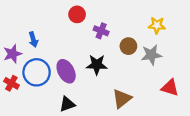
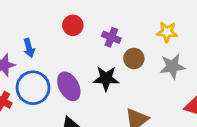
red circle: (77, 14) -> (73, 25), moved
yellow star: (157, 25) -> (167, 32), moved
brown circle: (128, 46) -> (134, 59), moved

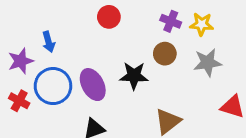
red circle: (73, 25) -> (109, 17), moved
purple cross: (111, 37) -> (171, 21), moved

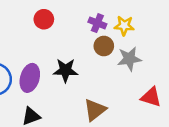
brown circle: (165, 54) -> (104, 46), moved
purple ellipse: (93, 85) -> (30, 78), turned 44

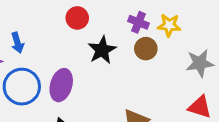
gray star: (129, 59) -> (200, 63), moved
black star: (66, 70) -> (102, 50), moved, turned -30

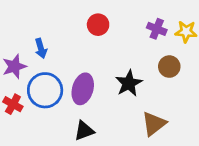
brown circle: (146, 49) -> (169, 67), moved
black star: (102, 50) -> (129, 83), moved

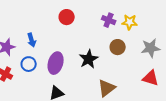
blue arrow: (41, 48) -> (32, 40), moved
blue circle: (45, 90) -> (29, 64), size x0.6

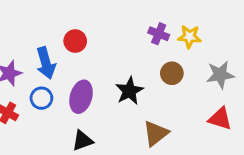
red circle: (67, 17) -> (75, 41), moved
blue arrow: (32, 40) -> (46, 63), size x1.5

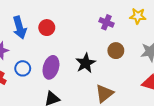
yellow star: (189, 37) -> (138, 16), moved
blue arrow: (46, 63) -> (20, 28), moved

